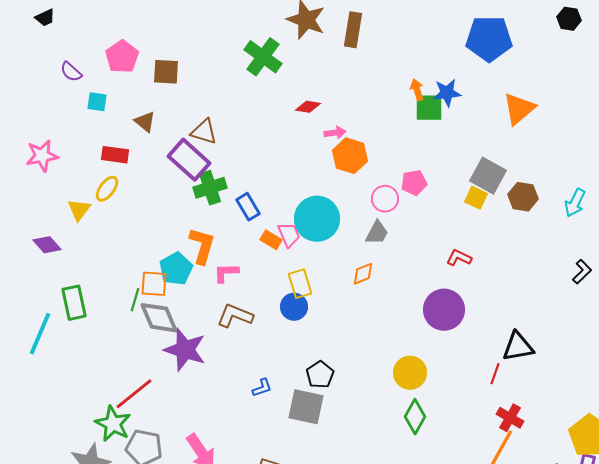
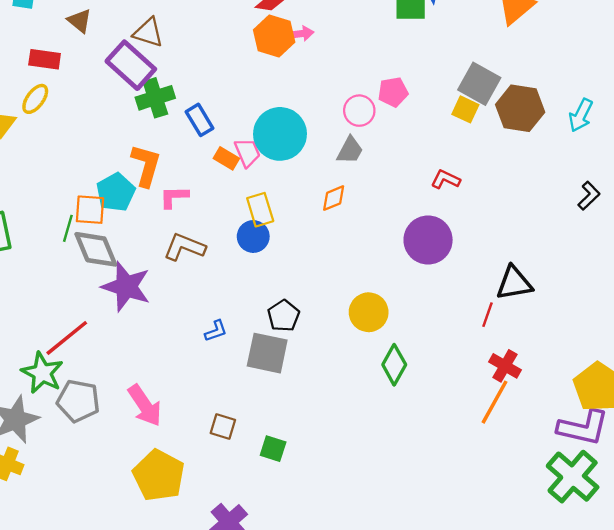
orange hexagon: (350, 156) -> (274, 36), moved
brown hexagon: (523, 197) -> (520, 108), size x1.4
yellow circle: (410, 373) -> (369, 312), moved

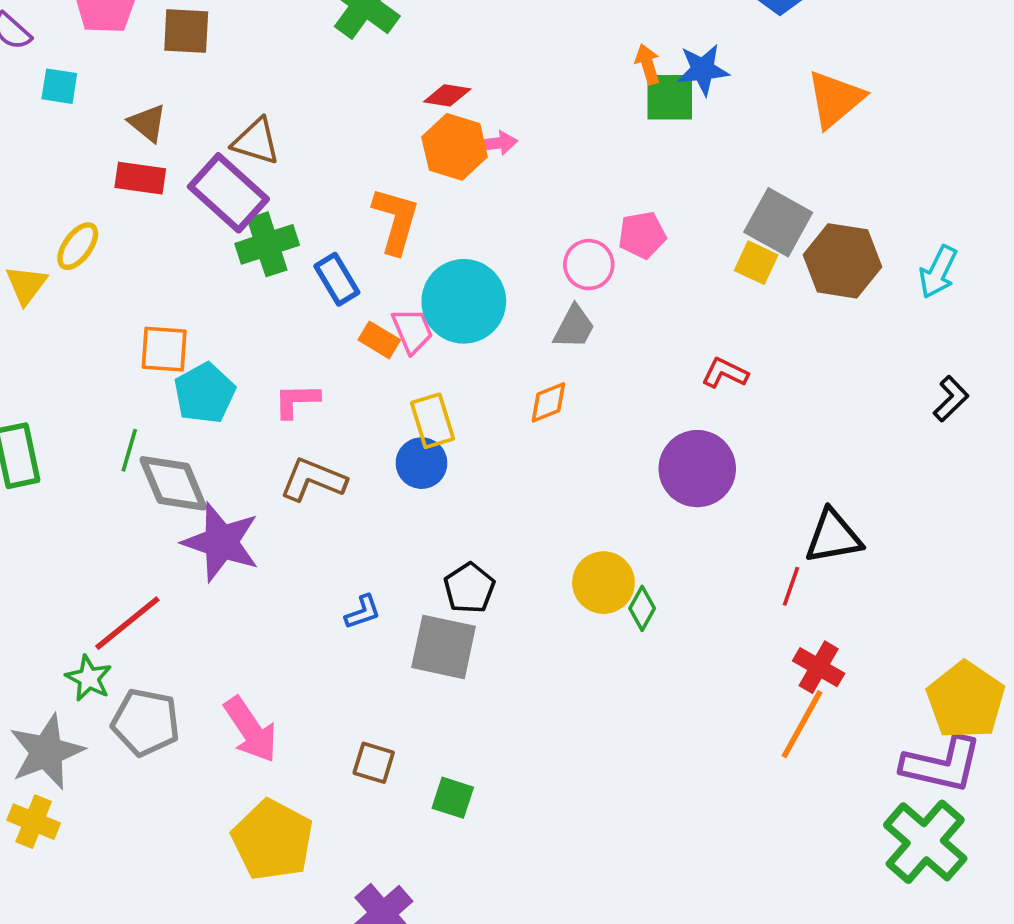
red rectangle: (45, 59) -> (140, 178), moved
orange L-shape: (146, 165) -> (396, 220), moved
orange square: (90, 210) -> (164, 349), moved
green diamond: (394, 365) -> (642, 608), moved, size x0.7
green star: (42, 373) -> (89, 678), size x0.7

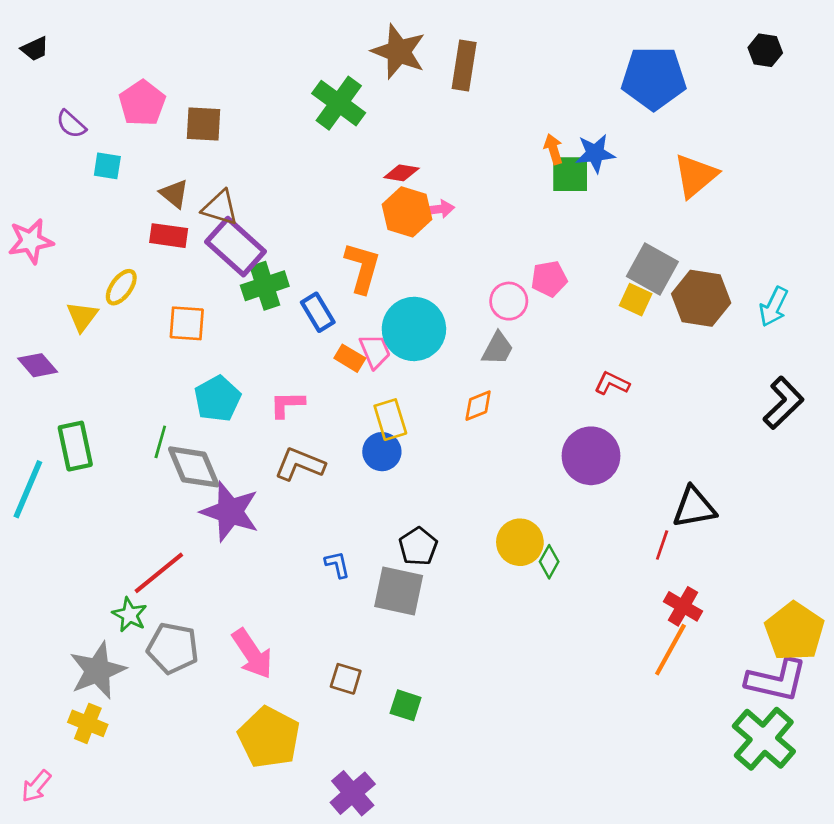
brown triangle: (256, 141) -> (220, 208), moved
orange square: (164, 349) -> (187, 323), moved
black L-shape: (951, 399) -> (783, 403), size x1.5
blue L-shape: (363, 612) -> (337, 565), turned -84

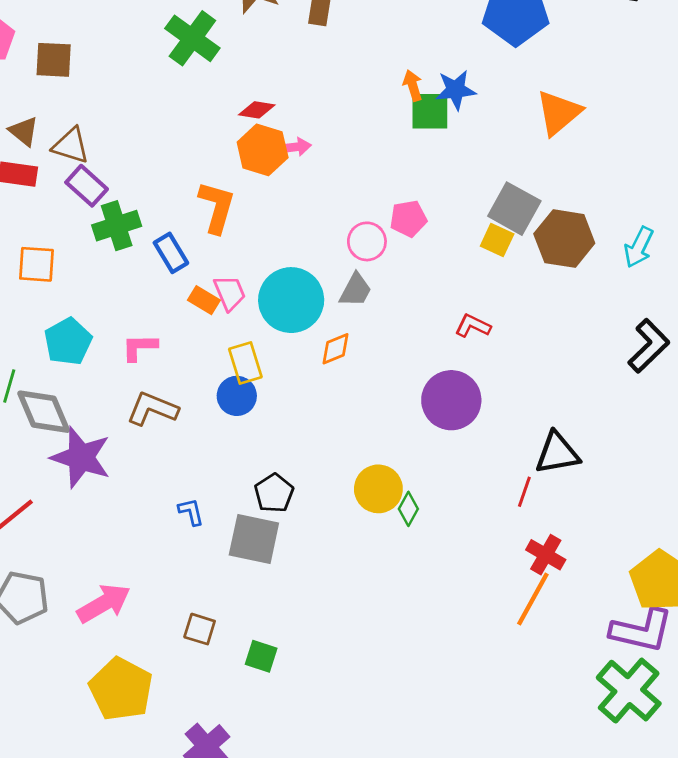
purple rectangle: (236, 247) -> (87, 186), size x0.7
cyan circle: (414, 329) -> (291, 300), moved
pink arrow: (252, 654) -> (104, 603), turned -86

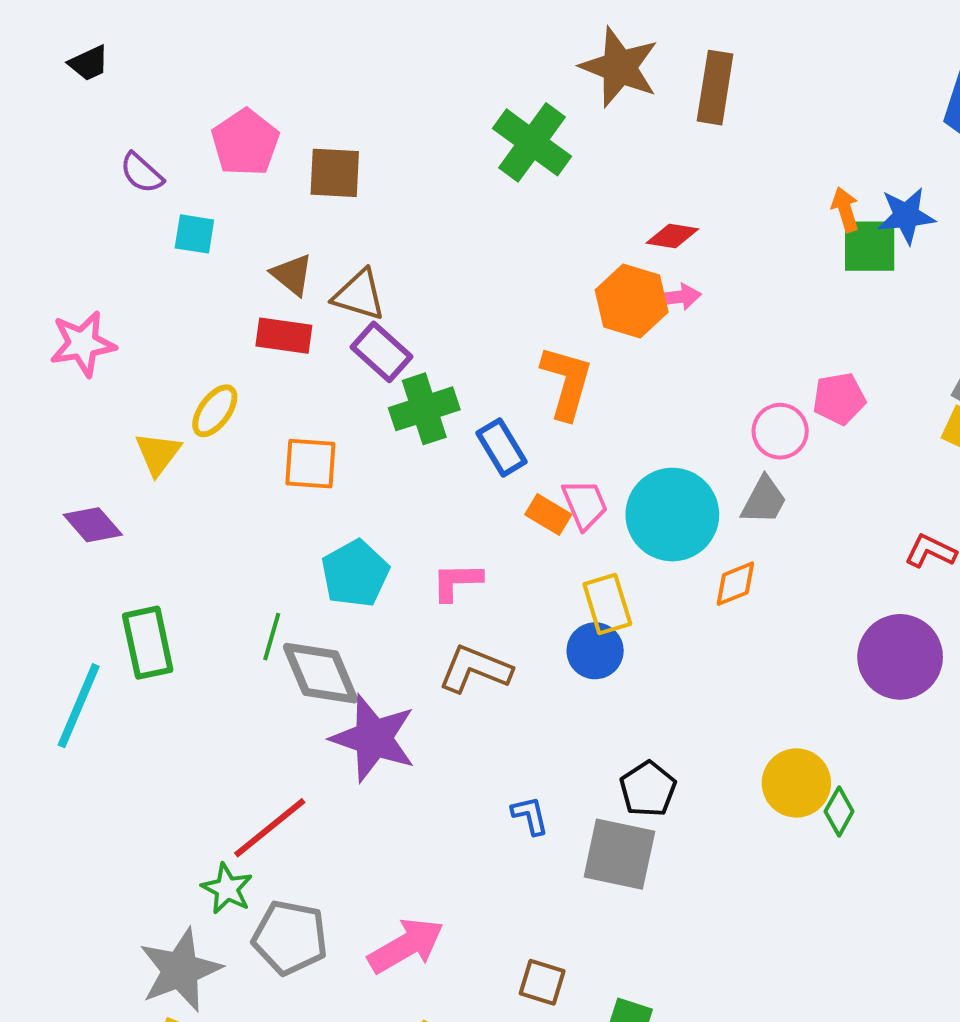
red diamond: (257, 110) -> (672, 236), moved

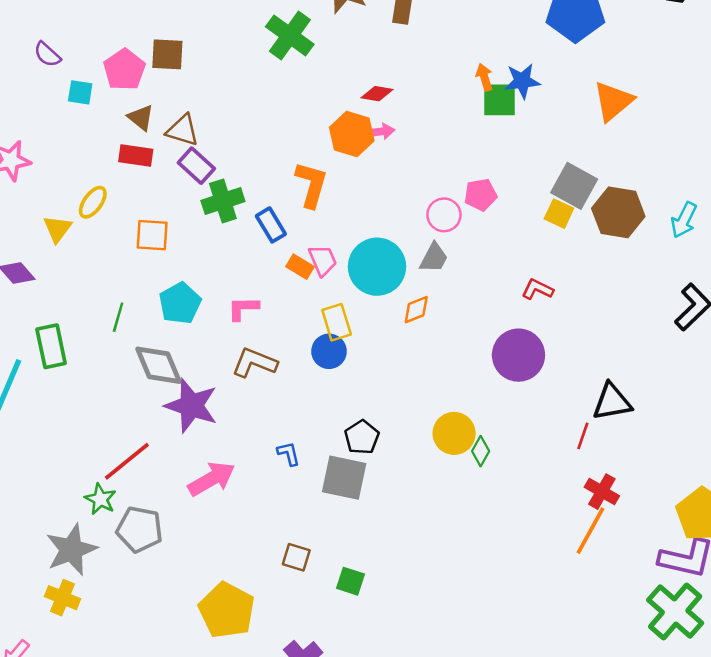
pink pentagon: (245, 142) -> (124, 70), moved
green line: (272, 637) -> (118, 317), moved
pink arrow: (406, 946) -> (212, 479), moved

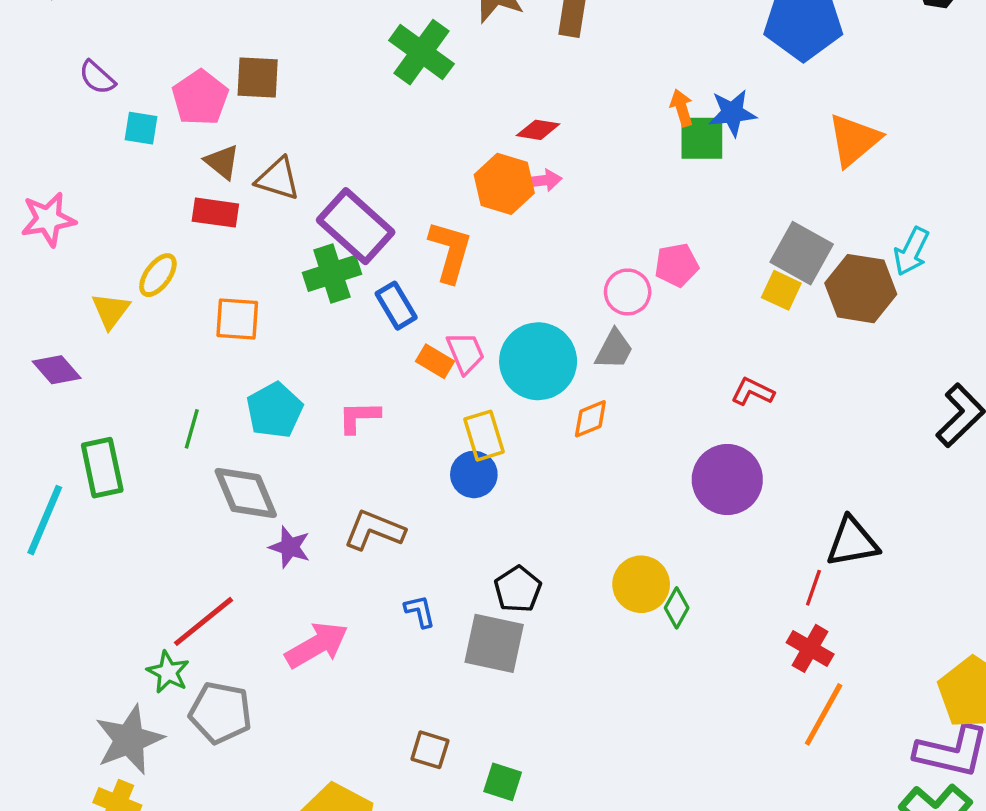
purple rectangle: (196, 166) -> (356, 226), moved, size x1.5
cyan arrow: (684, 220) -> (911, 251), moved
brown L-shape: (254, 363) -> (374, 530), moved
purple star: (191, 406) -> (290, 547), size x0.6
red cross: (602, 492) -> (810, 648), moved

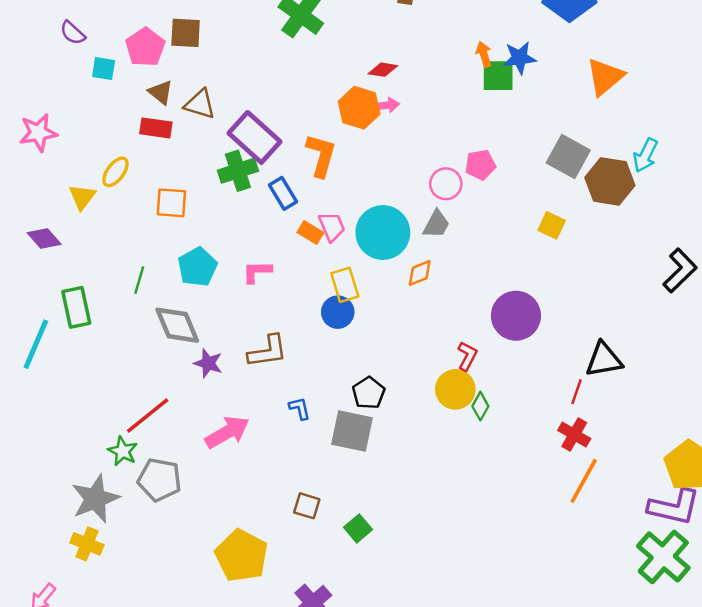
yellow square: (781, 290) -> (552, 225), moved
red L-shape: (753, 392) -> (467, 356), moved, turned 92
brown L-shape: (374, 530) -> (268, 351), turned 150
green square: (503, 782) -> (358, 528), turned 32

